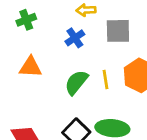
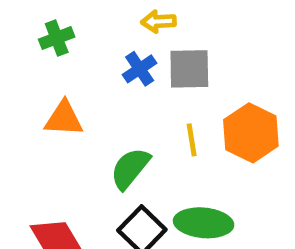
gray square: (118, 31) -> (189, 69), moved
green semicircle: (76, 82) -> (130, 168), moved

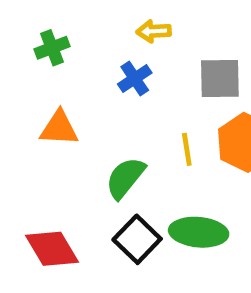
gray square: (189, 69) -> (220, 78), moved

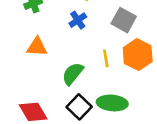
gray square: (220, 78) -> (124, 20), turned 30

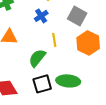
yellow line: (106, 58) -> (54, 40), moved
black square: (79, 107) -> (42, 84), turned 30

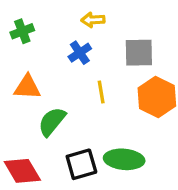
gray square: (77, 16) -> (139, 53), turned -30
green semicircle: (37, 58) -> (52, 122), moved

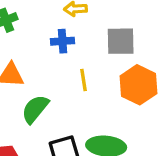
blue cross: (80, 53) -> (63, 41), turned 30

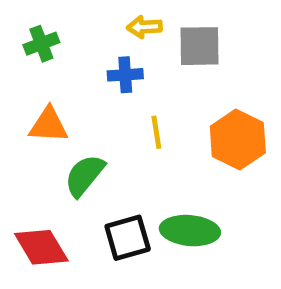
gray square: (121, 41) -> (199, 46), moved

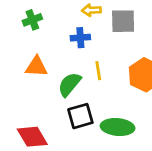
green semicircle: (84, 175) -> (69, 84), moved
black square: (128, 238) -> (80, 116), moved

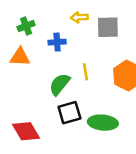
blue cross: (80, 38) -> (57, 42), moved
orange triangle: (36, 67) -> (20, 57), moved

